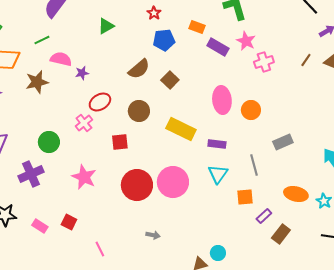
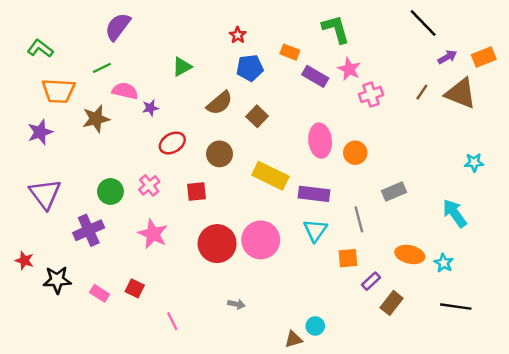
green triangle: (106, 26) -> (182, 67), moved
pink cross: (84, 123) -> (149, 185), moved
purple rectangle: (217, 144) -> (314, 194), size x1.4

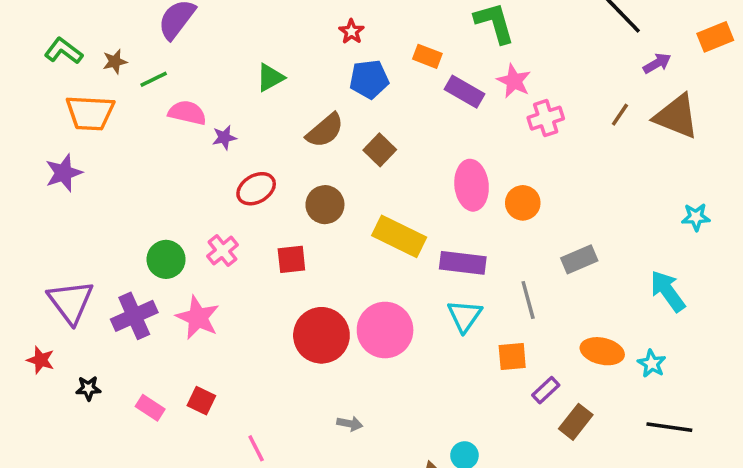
orange rectangle: (484, 57) -> (715, 37), moved
brown star: (96, 119) -> (115, 62), moved, size x0.6
purple triangle: (45, 194) -> (71, 302), moved
pink star: (153, 234) -> (198, 318), moved
black star: (57, 280) -> (88, 388), size x0.6

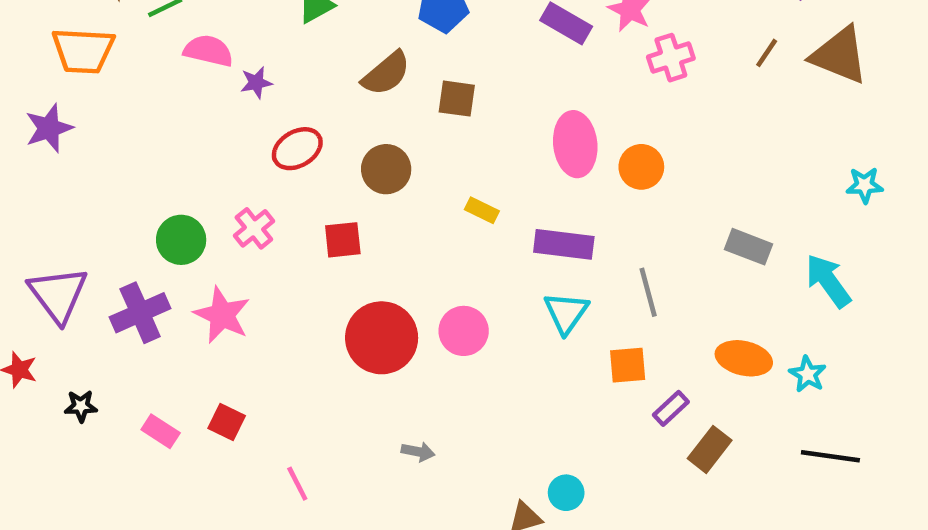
brown square: (380, 150) -> (457, 99), turned -36
yellow rectangle: (399, 236) -> (482, 210), size x0.5
gray rectangle: (579, 259) -> (748, 247), moved, turned 44
pink circle: (385, 330) -> (464, 331), size x0.7

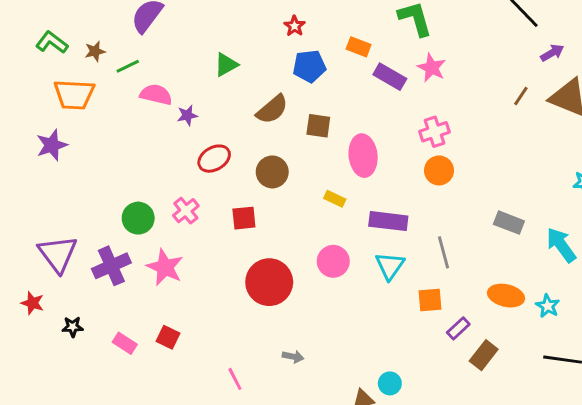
pink cross: (671, 58) -> (435, 132), moved
pink ellipse: (575, 144) -> (363, 156), moved
pink circle: (464, 331) -> (333, 261), moved
pink line: (297, 484) -> (235, 379), moved

